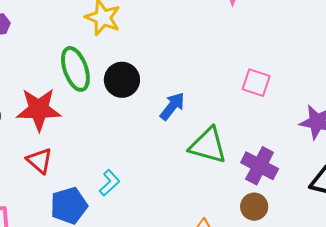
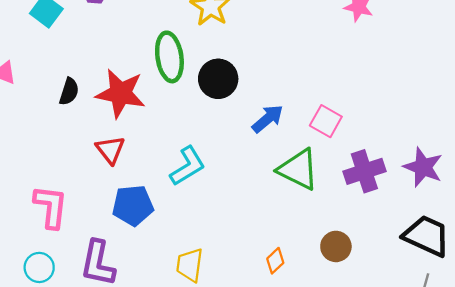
pink square: (256, 83) -> (326, 121), moved
purple cross: (260, 166) -> (364, 171), moved, turned 33
cyan L-shape: (110, 183) -> (188, 166), moved, size x1.4

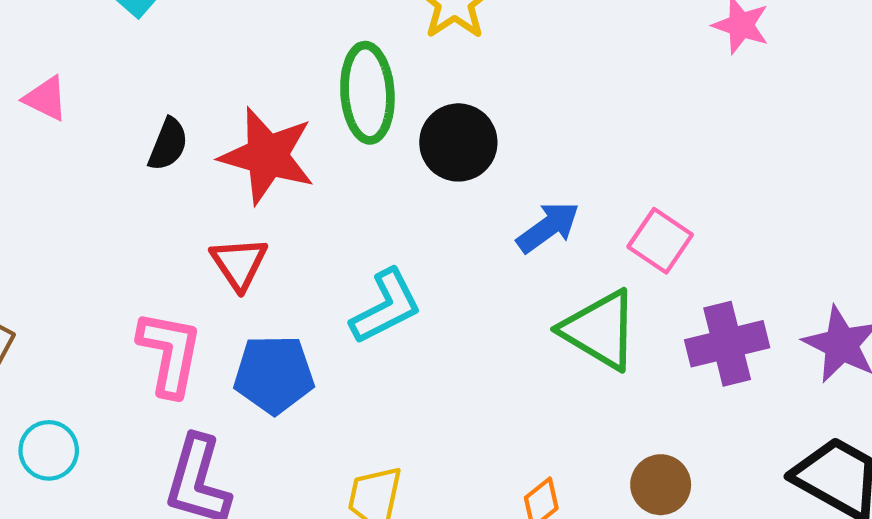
pink L-shape: (51, 207) -> (170, 353), moved
cyan circle: (39, 267) -> (49, 450), moved

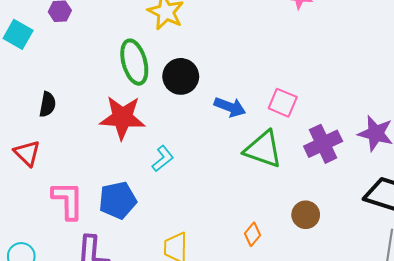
red star: (267, 156) -> (122, 118), moved
blue arrow: (548, 227) -> (230, 107), turned 68
red triangle: (239, 263) -> (27, 153), moved
cyan L-shape: (386, 307) -> (163, 159), size x0.7

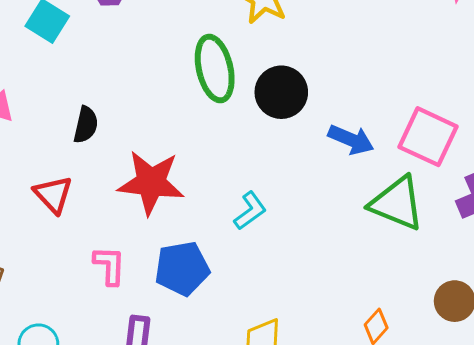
pink square: (283, 103) -> (428, 137), size x1.4
red star: (122, 118) -> (151, 183), moved
pink L-shape: (68, 200) -> (109, 266), size x0.7

